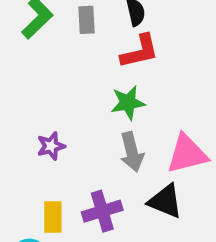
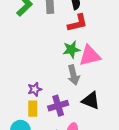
purple star: (51, 146) -> (35, 89), moved
pink triangle: (187, 154) -> (90, 56), moved

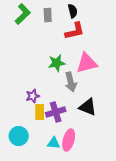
green star: (71, 49) -> (57, 63), moved
yellow rectangle: (33, 109) -> (40, 112), moved

